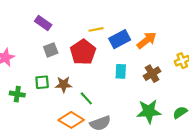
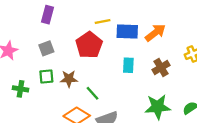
purple rectangle: (43, 23) -> (47, 15), turned 70
blue rectangle: (120, 39) -> (127, 32), turned 30
gray square: (51, 50) -> (46, 48), moved

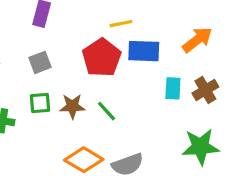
blue rectangle: (127, 32) -> (144, 51), moved
cyan rectangle: (128, 65) -> (173, 88), moved
green line: (92, 93) -> (106, 111), moved

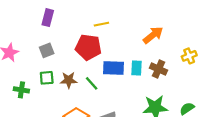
blue rectangle: (144, 51) -> (114, 68), moved
red pentagon: (102, 58) -> (88, 47), turned -30
brown cross: (205, 90) -> (158, 69), turned -35

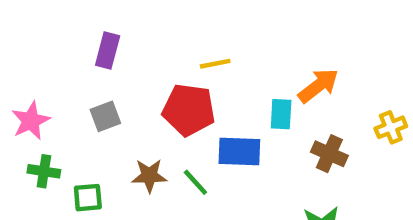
cyan rectangle: (137, 68) -> (281, 114), moved
green square: (47, 78) -> (88, 198), moved
green cross: (21, 90) -> (44, 171), moved

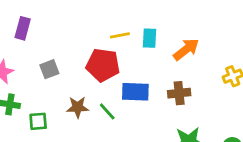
purple rectangle: (108, 50) -> (23, 28), moved
cyan rectangle: (281, 114) -> (149, 38), moved
brown cross: (329, 154) -> (179, 93), moved, turned -30

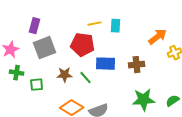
purple rectangle: (23, 28) -> (35, 26), moved
orange arrow: (186, 49) -> (158, 37), moved
gray square: (49, 69) -> (45, 48), size x1.6

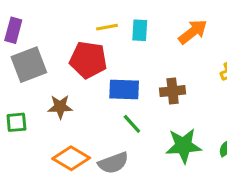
orange arrow: (158, 37) -> (193, 32), moved
green line: (86, 78) -> (132, 124), moved

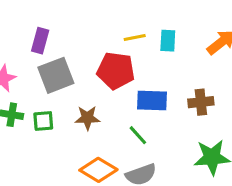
green square: (16, 122) -> (43, 121), moved
green line: (132, 124) -> (138, 135), moved

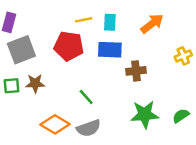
blue rectangle: (152, 101) -> (110, 50), moved
brown star: (87, 118) -> (35, 83), moved

